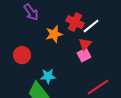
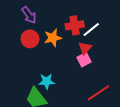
red cross: (75, 22) -> (75, 25), turned -36
red circle: (22, 55) -> (30, 39), moved

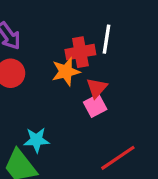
white line: (91, 30) -> (106, 39), moved, turned -42
orange star: (53, 38) -> (66, 72), moved

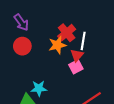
white line: (106, 39) -> (83, 41), moved
red cross: (80, 52) -> (67, 33), turned -30

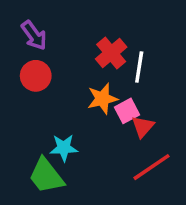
orange star: (57, 45) -> (102, 99), moved
red triangle: (77, 55) -> (143, 127), moved

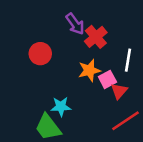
purple arrow: (34, 35) -> (75, 24), moved
white line: (139, 67) -> (128, 60), moved

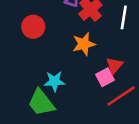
white line: (128, 60) -> (124, 17), moved
pink square: (107, 79) -> (105, 77), moved

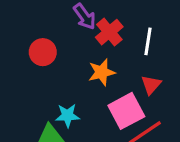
red triangle: (114, 65) -> (151, 85), moved
pink square: (105, 77) -> (126, 111), size x1.6

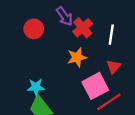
red circle: (43, 52) -> (34, 29), moved
cyan star: (68, 116) -> (36, 87), moved

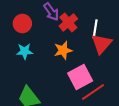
red triangle: (114, 67) -> (102, 44), moved, size x1.5
cyan star: (36, 87) -> (25, 51), moved

